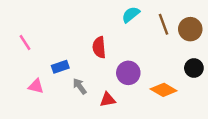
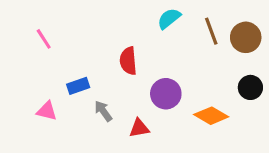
pink line: (25, 42) -> (44, 39), moved

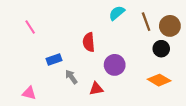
black circle: (250, 87) -> (161, 49), moved
pink triangle: (47, 111) -> (29, 93), moved
orange diamond: (211, 116) -> (159, 80), moved

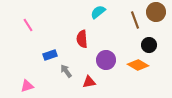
cyan semicircle: (117, 13) -> (98, 12), moved
brown circle: (170, 26) -> (156, 12), moved
orange diamond: (159, 80) -> (138, 65), moved
pink triangle: (29, 93) -> (27, 86), turned -32

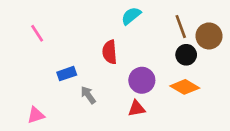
brown circle: (156, 12) -> (209, 36), moved
black circle: (149, 45) -> (186, 55), moved
red triangle: (89, 82) -> (136, 108), moved

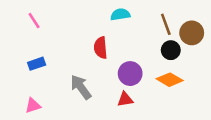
cyan semicircle: (131, 16) -> (120, 14), turned 30
pink line: (37, 33) -> (34, 21), moved
blue rectangle: (67, 74) -> (37, 64), moved
gray arrow: (88, 95) -> (81, 87), size x1.5

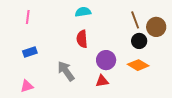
cyan semicircle: (120, 14) -> (83, 12), moved
pink line: (34, 21) -> (28, 17), turned 40

